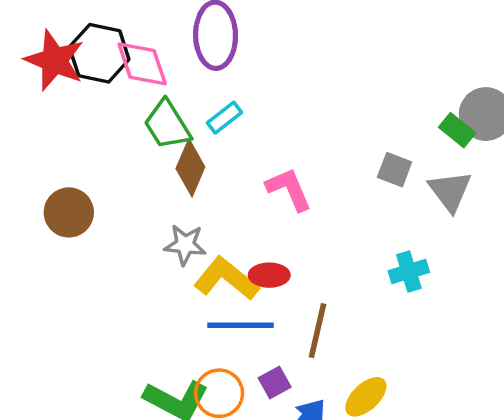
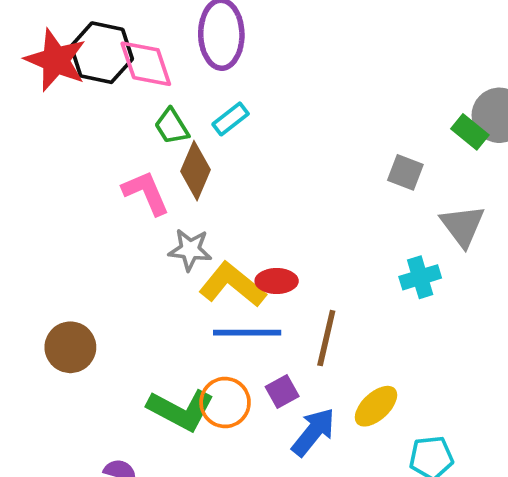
green trapezoid: (167, 125) -> (172, 126), size x0.7
pink L-shape: (289, 189) -> (146, 193), moved
gray triangle: (450, 191) -> (463, 226), moved
brown circle: (69, 212) -> (70, 347), moved

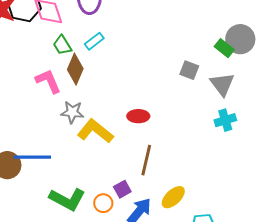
gray triangle: (463, 226) -> (222, 84), moved
cyan cross: (420, 277) -> (225, 120), moved
red ellipse: (277, 281) -> (138, 116), moved
blue line: (247, 333) -> (32, 157), moved
orange circle: (225, 403) -> (103, 203), moved, size x0.7

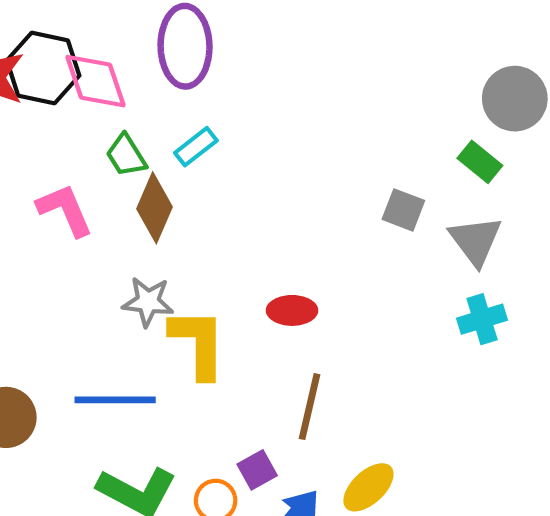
gray circle: (240, 39) -> (515, 99), moved
pink L-shape: (48, 81) -> (65, 210), moved
yellow L-shape: (95, 131) -> (198, 343), turned 51
blue line: (32, 157) -> (115, 400), moved

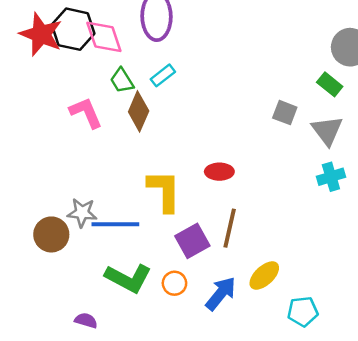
gray star: (148, 302) -> (82, 213), moved
purple square: (257, 470) -> (192, 241), moved, size x1.5

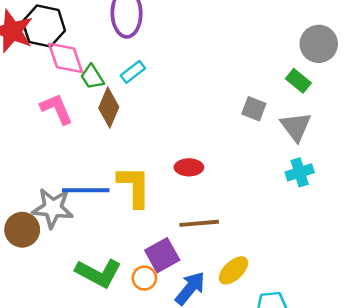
pink diamond: (104, 37) -> (65, 58), moved
gray star: (82, 213) -> (53, 208), size x1.4
blue line: (115, 224) -> (86, 190), moved
brown line: (230, 228) -> (199, 223), turned 72
purple square: (192, 241) -> (162, 255), moved

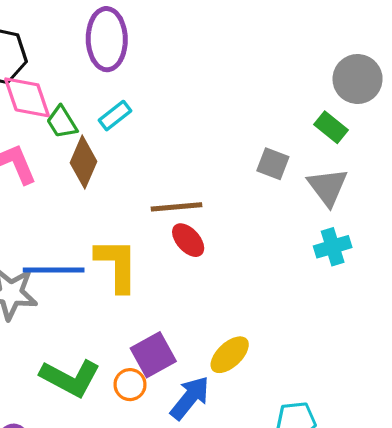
red ellipse: (189, 167) -> (188, 240), turned 48
brown line: (199, 223) -> (177, 207), moved
yellow ellipse: (233, 270) -> (230, 355), moved

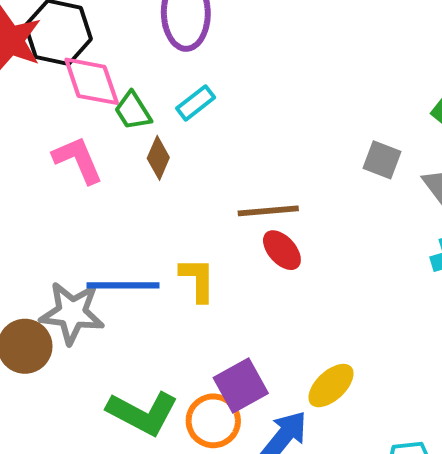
brown diamond: (83, 162) -> (158, 158), size x0.7
yellow L-shape: (117, 265) -> (198, 280), size x0.7
orange circle: (130, 385) -> (213, 421), size x1.4

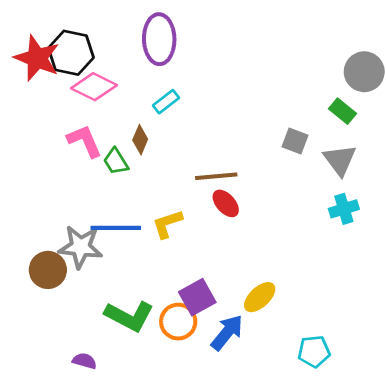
pink diamond: (92, 81) -> (94, 87), turned -45
green trapezoid: (133, 111) -> (116, 161), moved
yellow L-shape: (198, 280) -> (167, 224), turned -108

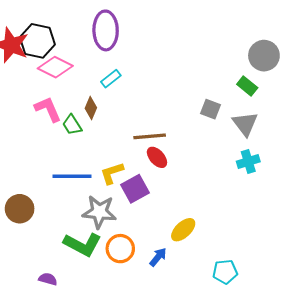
gray star: (80, 247) -> (99, 212), moved
purple square: (197, 297) -> (135, 189), moved
blue arrow: (227, 332) -> (158, 257), size x0.7

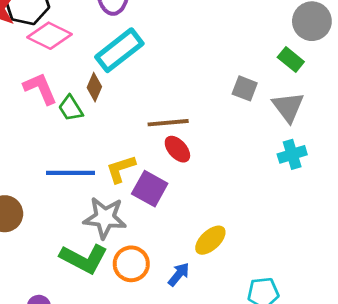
cyan rectangle: (111, 79) -> (119, 50), size x1.8
purple square: (135, 189) -> (150, 189), turned -32

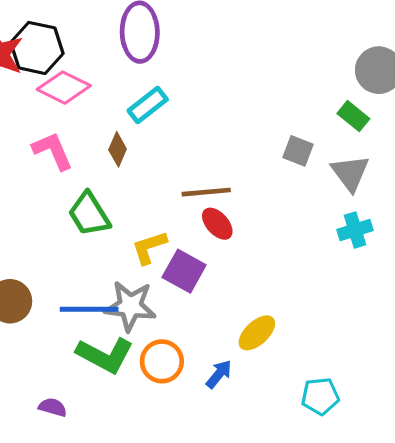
cyan rectangle: (119, 50) -> (148, 105), size x0.7
green trapezoid: (71, 108) -> (89, 214), moved, size x1.4
blue line: (71, 173) -> (89, 309), moved

